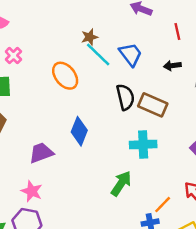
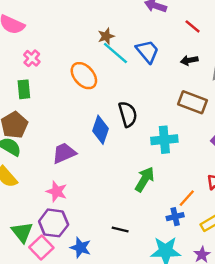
red line: (177, 32) -> (193, 26), turned -35
black semicircle: (125, 97) -> (128, 114), moved
brown rectangle: (153, 105) -> (192, 102), moved

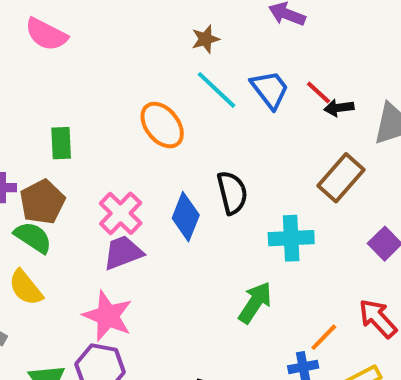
red line: (193, 26) -> (319, 93), moved
brown star: (106, 36) -> (205, 39), moved
pink cross: (32, 58) -> (121, 213), moved, size x1.5
brown rectangle: (192, 102) -> (341, 178), turned -72
pink star: (57, 191) -> (108, 316), size x1.4

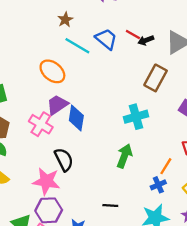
black semicircle: (232, 193) -> (64, 160), moved
purple trapezoid: (123, 253) -> (57, 105), moved

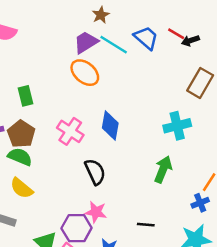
purple trapezoid: (57, 105) -> (86, 42), moved
pink star: (46, 181) -> (96, 212), moved, size x0.7

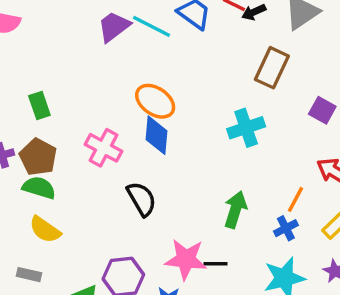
orange ellipse: (85, 73) -> (155, 101), moved
green arrow: (163, 169) -> (235, 210), moved
pink star: (96, 212) -> (186, 259), moved, size x1.4

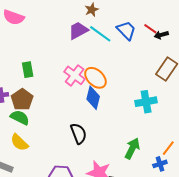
pink cross: (104, 148) -> (75, 75), moved

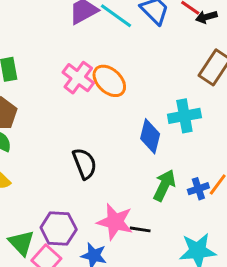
blue diamond: (93, 98) -> (150, 136), moved
blue cross: (160, 164) -> (198, 189), moved

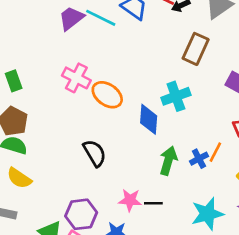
orange ellipse: (109, 81) -> (107, 95), moved
pink star: (115, 222) -> (130, 200), size x0.7

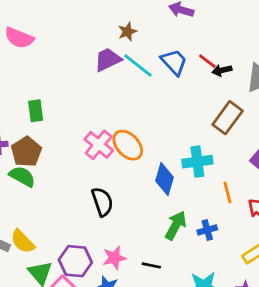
pink cross: (76, 78) -> (99, 145), moved
orange line: (215, 152) -> (227, 192), moved, turned -54
yellow semicircle: (19, 178) -> (23, 241), moved
pink star: (130, 200) -> (114, 258), moved, turned -30

